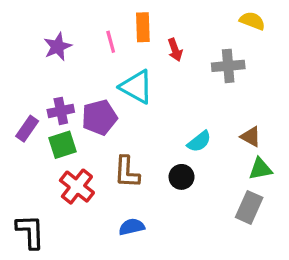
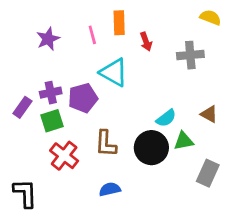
green triangle: (260, 169) -> (184, 141), moved
black circle: (182, 177) -> (151, 148), size x1.6

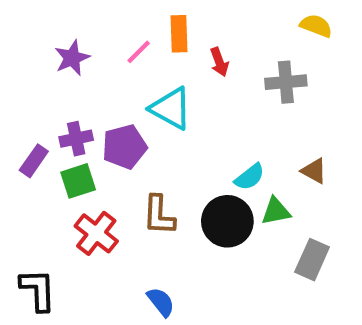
pink line: (92, 35) -> (139, 52), turned 60
blue semicircle: (110, 189) -> (161, 302), moved, turned 65

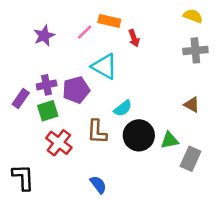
orange rectangle: (179, 34) -> (109, 21), turned -75
gray cross: (286, 82) -> (195, 50), moved
cyan semicircle: (250, 177) -> (123, 108), moved
green triangle: (276, 211) -> (170, 140), moved

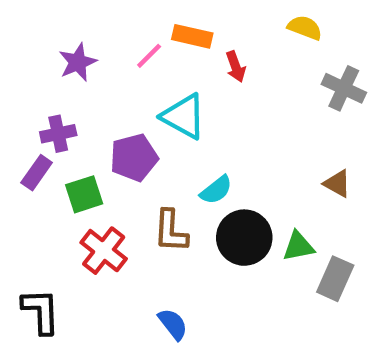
yellow semicircle: (193, 16) -> (305, 28), moved
gray cross: (195, 50) -> (344, 88), turned 30
purple cross: (47, 85) -> (58, 134), moved

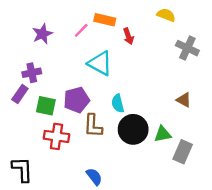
purple pentagon: (134, 158) -> (77, 100), moved
cyan semicircle: (216, 190) -> (118, 103), turned 114
green square: (84, 194) -> (46, 106), turned 30
red cross: (104, 251) -> (56, 136), turned -30

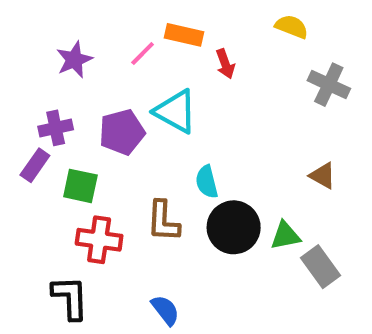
purple pentagon: (77, 100) -> (122, 132), moved
gray rectangle: (183, 152) -> (321, 267), turned -60
black L-shape: (22, 169) -> (70, 298), moved

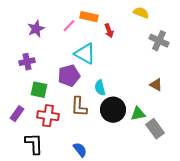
purple pentagon: (122, 132) -> (69, 76), moved
purple rectangle: (35, 165) -> (17, 114), moved

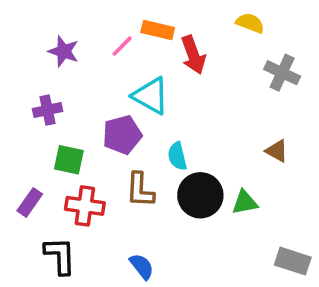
purple star: (36, 29) -> (64, 51), turned -30
red arrow: (109, 31) -> (193, 55), size x1.5
gray rectangle: (155, 129) -> (293, 261), moved, turned -36

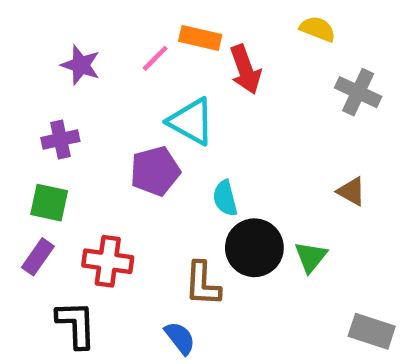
green square: (69, 160) -> (49, 203), moved
brown L-shape: (140, 190) -> (202, 284), moved
green triangle: (245, 202) -> (311, 257), turned -40

